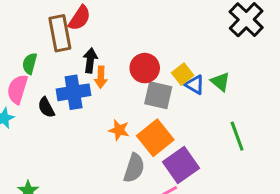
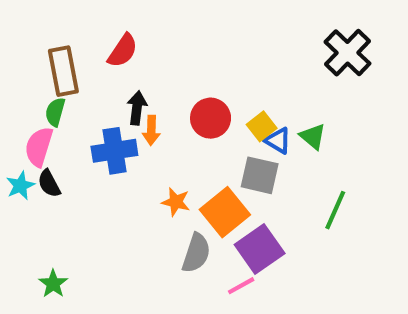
brown rectangle: (60, 33) -> (63, 71), moved
gray square: (158, 95) -> (260, 175), moved
black semicircle: (46, 107) -> (49, 184), moved
green line: (237, 136) -> (335, 210), turned 44

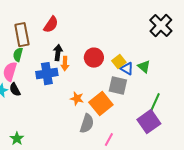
purple square: (260, 249) -> (149, 122), moved
pink line: (241, 286) -> (109, 140), turned -32

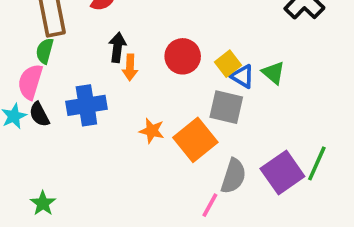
blue cross: (47, 74) -> (86, 105), moved
green line: (155, 103) -> (317, 163), moved
gray semicircle: (87, 124) -> (233, 176), moved

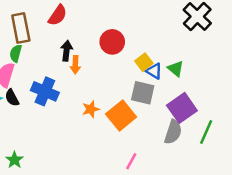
red circle: (183, 56) -> (112, 42), moved
blue cross: (86, 105) -> (45, 91), turned 32
orange star: (152, 131) -> (91, 109), turned -30
purple square: (282, 172) -> (182, 108), moved
gray semicircle: (233, 176) -> (173, 132), moved

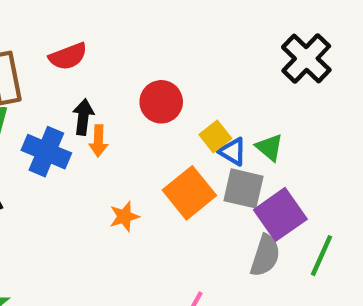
red semicircle: (58, 15) -> (68, 56), turned 35
blue cross: (45, 91) -> (46, 152), moved
gray square: (143, 93) -> (243, 188), moved
orange square: (121, 116) -> (189, 193), moved

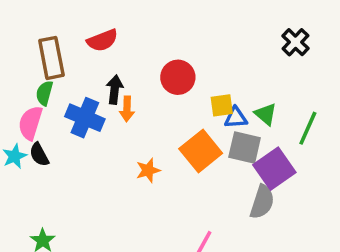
black cross: (306, 58) -> (296, 42), size x0.7
yellow square: (215, 136) -> (222, 105), turned 30
blue triangle: (233, 152) -> (236, 118), turned -35
green line: (321, 256) -> (308, 128), moved

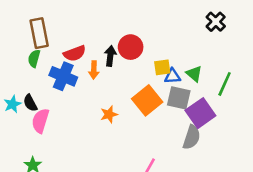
red semicircle: (102, 40) -> (75, 53), moved
black arrow: (115, 90) -> (110, 56), moved
pink semicircle: (30, 123) -> (40, 121), moved

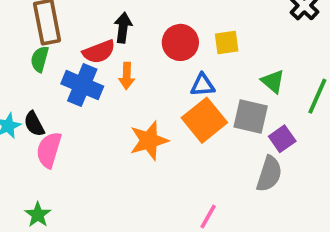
black arrow: (110, 56) -> (123, 28), moved
yellow square: (162, 67) -> (227, 42), moved
blue triangle: (172, 76) -> (203, 85), moved
purple square: (200, 113) -> (282, 139), size x0.6
orange star: (109, 114) -> (149, 141), size x1.5

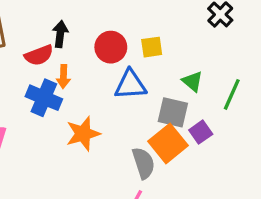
blue cross: (82, 85) -> (44, 98), moved
blue triangle: (203, 85) -> (130, 85), size x1.5
orange square: (204, 120) -> (168, 143), moved
gray semicircle: (269, 174) -> (143, 163), moved, turned -36

